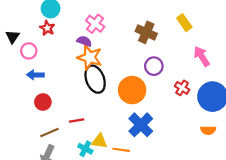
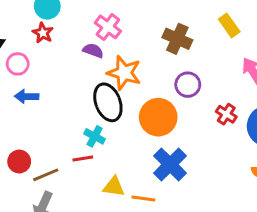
orange star: (90, 57) -> (124, 73), moved
red circle: (43, 102) -> (19, 162), moved
cyan cross: (85, 149) -> (95, 136), moved

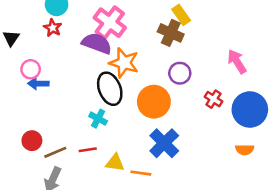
yellow rectangle: (229, 25) -> (181, 15), moved
pink cross: (108, 27) -> (110, 23), size x1.4
purple semicircle: (93, 51) -> (97, 43), size x1.6
pink circle: (18, 64) -> (31, 69), moved
red line: (83, 159) -> (88, 150), moved

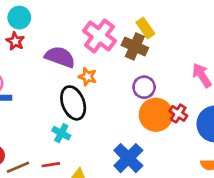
pink cross: (110, 23) -> (99, 36), moved
orange star: (124, 63) -> (88, 77), size x0.6
orange circle: (154, 102) -> (156, 115), moved

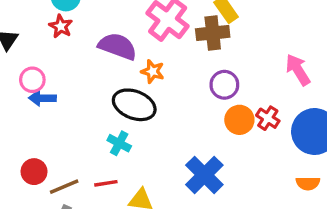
brown cross: (135, 46) -> (213, 33), turned -30
black ellipse: (73, 103) -> (134, 105), turned -48
orange circle: (156, 115) -> (239, 120), size x0.7

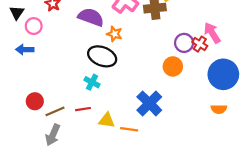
pink circle: (32, 80) -> (34, 26), moved
purple circle: (224, 85) -> (184, 43), moved
blue arrow: (42, 98) -> (25, 50), moved
red cross: (268, 118) -> (200, 44), moved

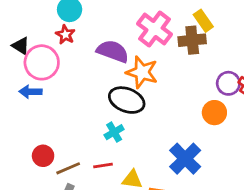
black triangle: (17, 13) -> (21, 46), turned -32
pink circle: (34, 26) -> (42, 62), size x1.6
orange star: (114, 34) -> (142, 72), size x1.6
cyan cross: (92, 82) -> (114, 132), turned 32

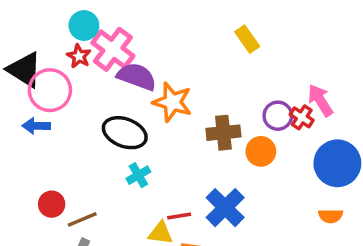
pink cross: (155, 29) -> (113, 49), moved
brown cross: (192, 40) -> (223, 133), moved
black triangle: (21, 46) -> (24, 70), size x1.6
black ellipse: (127, 100) -> (125, 133), moved
red line: (103, 166) -> (179, 216), moved

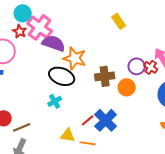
black ellipse: (125, 133) -> (62, 76), moved
red line: (179, 216) -> (88, 120), moved, turned -32

